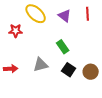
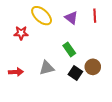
brown circle: (91, 72) -> (93, 67), moved

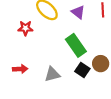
green rectangle: (69, 49) -> (76, 45), size x1.5
gray triangle: (47, 68) -> (52, 74), moved

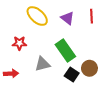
red star: (25, 28) -> (19, 43), moved
gray triangle: (52, 74) -> (42, 64), moved

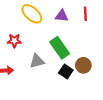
purple triangle: (68, 18) -> (62, 16), turned -32

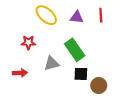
brown circle: (83, 65) -> (99, 86), moved
black square: (66, 71) -> (81, 74), turned -32

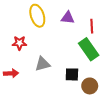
yellow ellipse: (46, 15) -> (37, 16), turned 30
red line: (101, 15) -> (92, 26), moved
green rectangle: (75, 50) -> (89, 49), moved

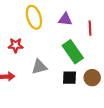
green rectangle: (89, 49) -> (73, 52), moved
brown circle: (90, 86) -> (92, 78), moved

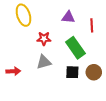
yellow ellipse: (34, 17) -> (23, 15), moved
red star: (16, 45) -> (44, 39), moved

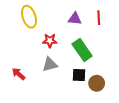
red line: (92, 25) -> (99, 18), moved
red arrow: (13, 71) -> (19, 74), turned -136
brown circle: (94, 72) -> (97, 83), moved

